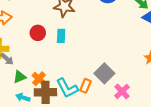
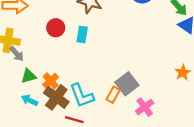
orange rectangle: (85, 86) -> (113, 95), moved
brown cross: (45, 92) -> (56, 97), turned 30

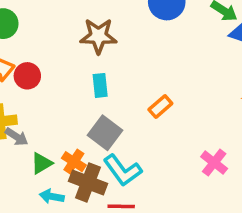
red circle: (56, 28) -> (27, 76), moved
gray square: (127, 84) -> (105, 133), moved
orange rectangle: (113, 95) -> (160, 107), moved, turned 35

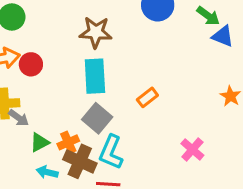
cyan rectangle: (100, 85) -> (95, 76), size x1.6
orange cross: (74, 162) -> (68, 142), turned 30
cyan L-shape: (123, 170) -> (111, 152), turned 56

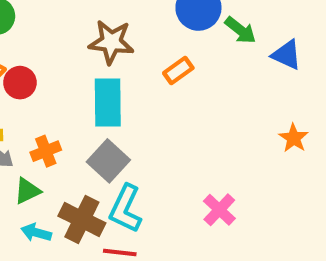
green arrow: (208, 16) -> (240, 30), moved
orange rectangle: (147, 97) -> (178, 71), moved
orange cross: (68, 142) -> (46, 151), moved
pink cross: (192, 149) -> (219, 210), moved

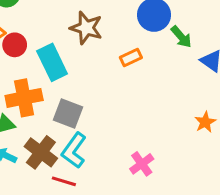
cyan rectangle: (108, 103) -> (52, 62), moved, turned -36
orange cross: (46, 151) -> (24, 98), size x1.6
gray square: (108, 161) -> (68, 113), turned -32

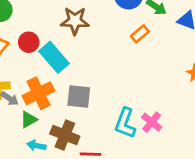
red circle: (15, 45) -> (29, 42), moved
orange rectangle: (131, 58) -> (140, 34), moved
cyan L-shape: (74, 150) -> (125, 123), moved

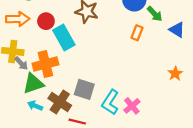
orange rectangle: (140, 34) -> (137, 33), turned -40
gray square: (79, 96) -> (84, 89), moved
green triangle: (29, 120) -> (33, 83), size x1.5

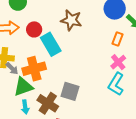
cyan L-shape: (110, 102) -> (116, 84), moved
cyan arrow: (35, 106) -> (25, 107), turned -120
pink cross: (132, 106) -> (118, 62), moved

